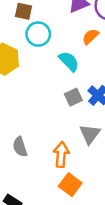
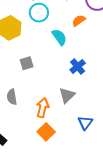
gray square: (73, 97) -> (27, 63), moved

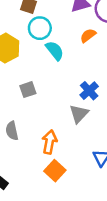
cyan semicircle: (59, 37) -> (55, 51), moved
gray triangle: (67, 95) -> (79, 114), moved

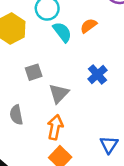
orange semicircle: (88, 35) -> (89, 26), moved
gray triangle: (79, 114) -> (59, 93), moved

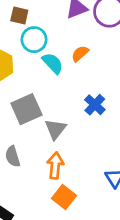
gray square: (34, 72) -> (26, 109), size x1.6

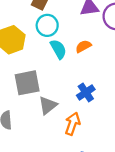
orange arrow: (55, 165) -> (73, 124), moved

